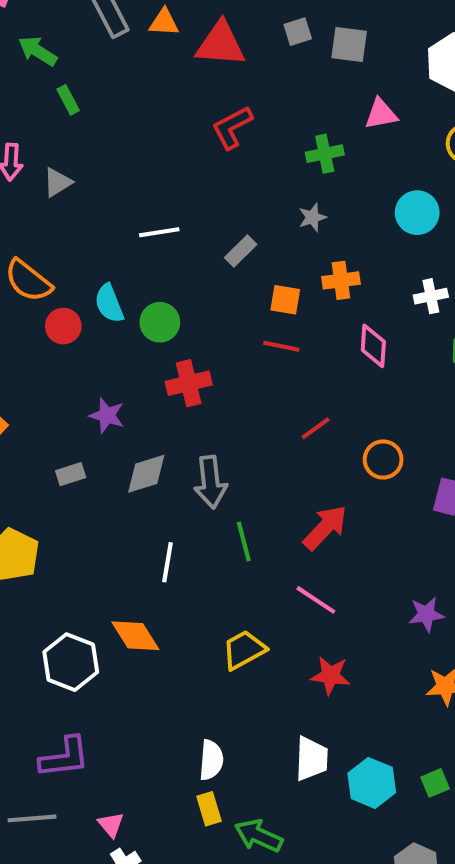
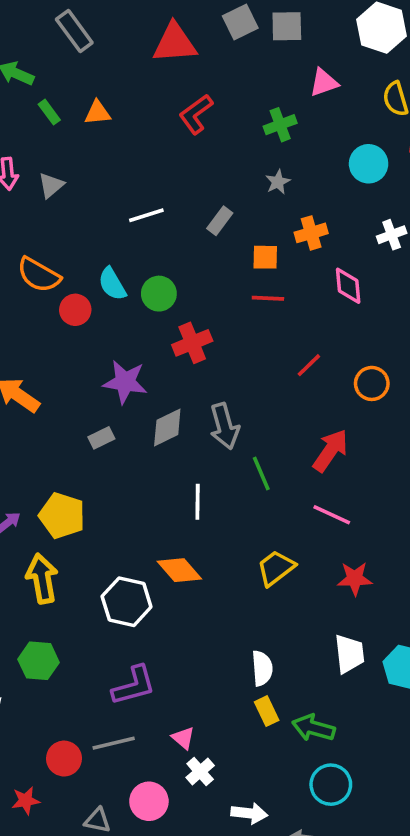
orange triangle: (164, 22) -> (98, 113), moved
gray square: (298, 32) -> (240, 22), size x1.4
purple star: (107, 415) -> (125, 382), size x1.4

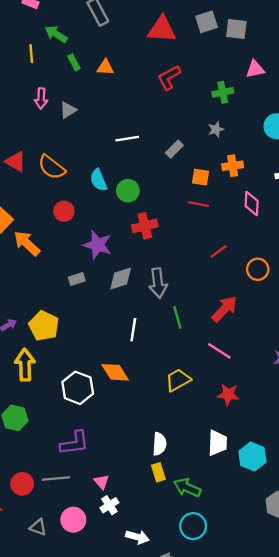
red circle: (75, 310) -> (64, 211), moved

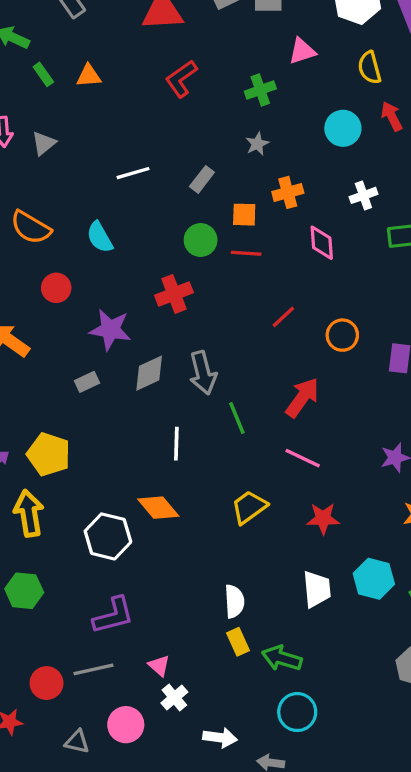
green circle: (128, 191) -> (201, 240), moved
cyan hexagon: (252, 457) -> (374, 579), moved

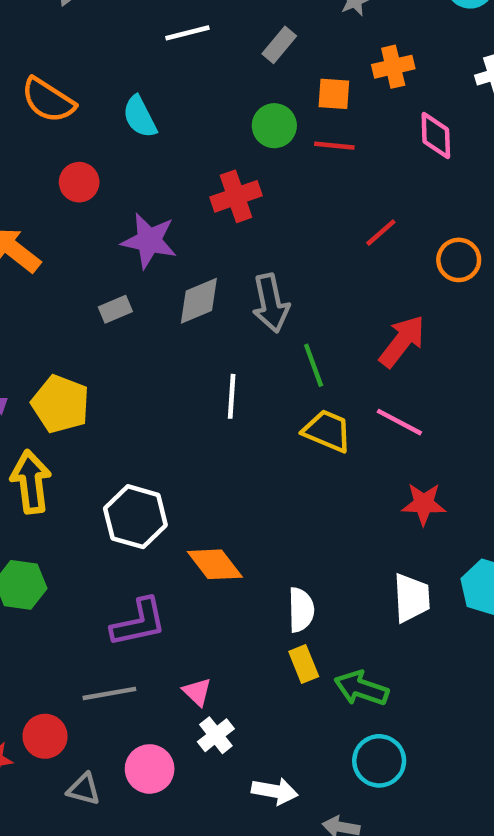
yellow trapezoid: (249, 507) -> (327, 431), moved, turned 57
orange diamond: (158, 508) -> (215, 564), moved
red circle: (47, 683) -> (45, 736), moved

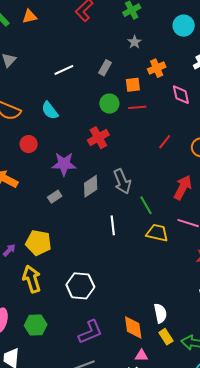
orange diamond: (215, 564) -> (133, 327), moved, turned 40
pink triangle: (197, 692) -> (141, 356), moved, turned -32

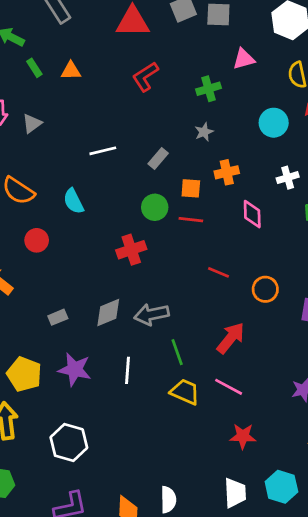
red line: (165, 142) -> (218, 272), turned 63
purple star: (64, 164) -> (75, 369), moved
gray arrow: (122, 181) -> (152, 314), turned 90

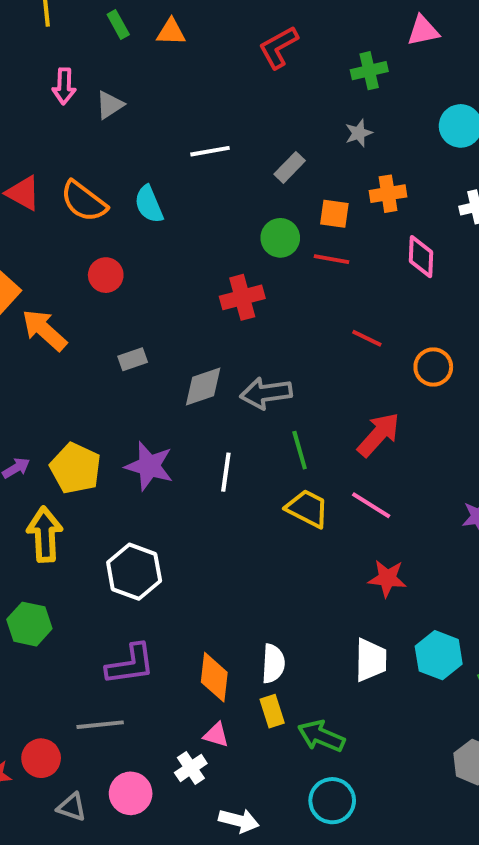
cyan semicircle: (74, 201) -> (149, 204), moved
gray rectangle: (58, 317) -> (133, 359), moved

